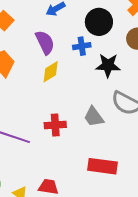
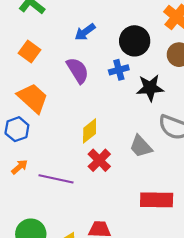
yellow diamond: (51, 72) -> (90, 131), moved
red cross: (55, 125) -> (99, 160), turned -35

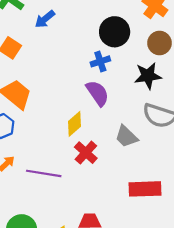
blue arrow: (85, 32) -> (45, 19), moved
purple semicircle: (78, 70) -> (98, 93), moved
black star: (150, 88) -> (148, 76), moved

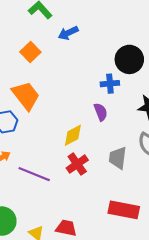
purple semicircle: (98, 93) -> (101, 112), size x0.7
gray trapezoid: (126, 136) -> (118, 158), turned 40

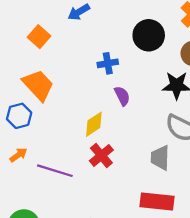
blue cross: (110, 84) -> (108, 63), moved
gray trapezoid: (118, 158) -> (160, 158), moved

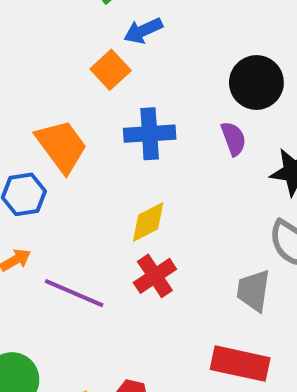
orange square: (39, 37) -> (111, 70), moved
blue cross: (108, 63) -> (150, 134), moved, size x1.4
purple semicircle: (122, 96) -> (234, 139), moved

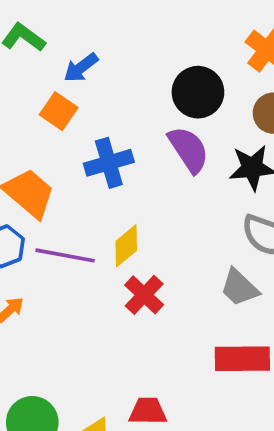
purple semicircle: (234, 139) -> (188, 150), size x1.5
gray trapezoid: (253, 291) -> (239, 288), turned -42
purple line: (74, 293) -> (65, 255), moved

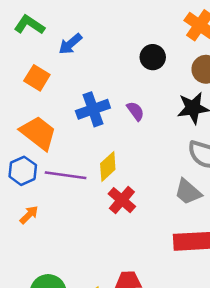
black circle: (198, 92) -> (153, 57), size x0.7
orange square: (59, 111) -> (37, 78), moved
purple semicircle: (188, 150) -> (135, 111), moved, size x0.6

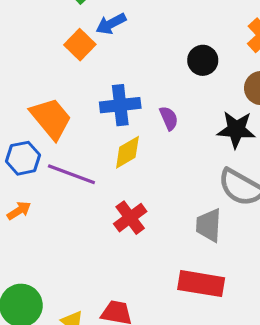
orange square: (37, 78) -> (80, 45), moved
yellow diamond: (108, 166) -> (127, 152), moved
gray trapezoid: (188, 192) -> (209, 225), turned 40

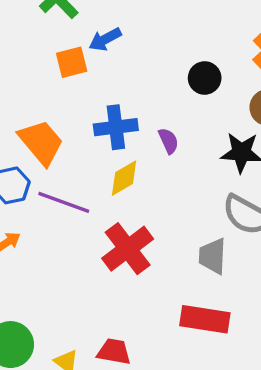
orange square: (80, 45) -> (72, 62), turned 32
red cross: (130, 218) -> (128, 249), size x1.4

